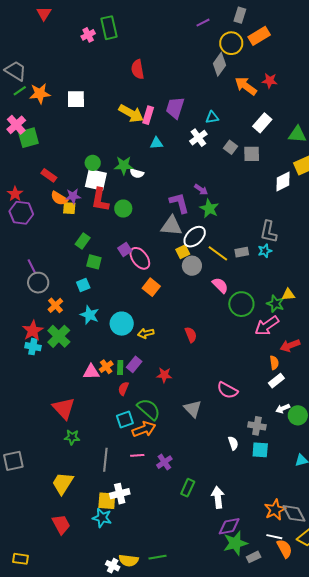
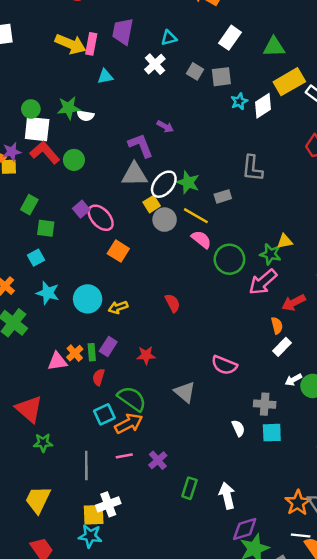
red L-shape: (100, 200) -> (45, 153), turned 135
green star: (209, 208) -> (188, 182), moved
cyan star: (265, 251) -> (239, 101), moved
yellow line: (218, 253) -> (196, 216), moved

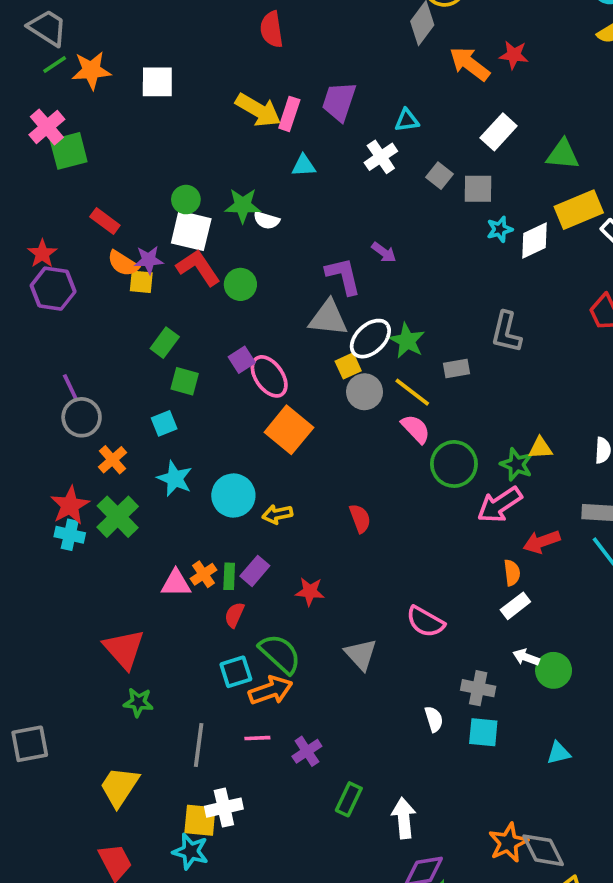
orange square: (118, 251) -> (289, 430), size x1.4
white arrow: (293, 380) -> (526, 657), turned 42

